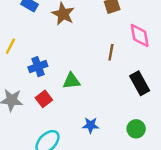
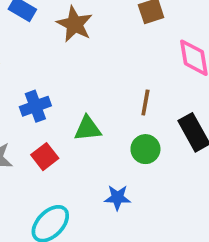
brown line: (111, 52) -> (145, 102), moved
green circle: (136, 129) -> (145, 149), moved

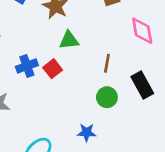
green triangle: (88, 129) -> (69, 40), moved
red square: (45, 157) -> (53, 69), moved

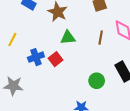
brown line: (107, 63) -> (101, 38), moved

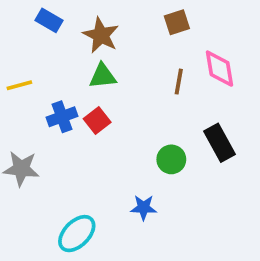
green triangle: (68, 38) -> (103, 76), moved
yellow line: (12, 40) -> (19, 85), turned 48

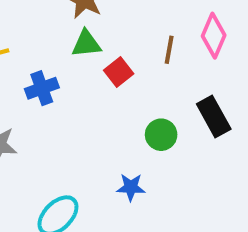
pink diamond: (220, 69) -> (214, 36), turned 33
red square: (97, 120) -> (119, 72), moved

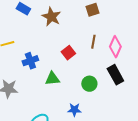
pink diamond: (214, 36) -> (115, 47), moved
green triangle: (86, 44) -> (52, 79), moved

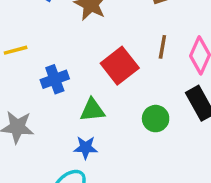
red square: (68, 53) -> (120, 66), size x1.5
blue star: (74, 110) -> (86, 148), moved

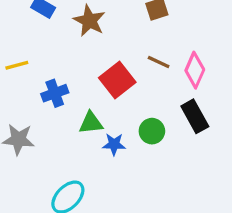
brown line: (162, 47) -> (159, 62), turned -75
blue star: (86, 148) -> (114, 144), moved

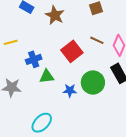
green triangle: (91, 123) -> (47, 76), moved
green circle: (152, 131) -> (93, 83), size x1.5

